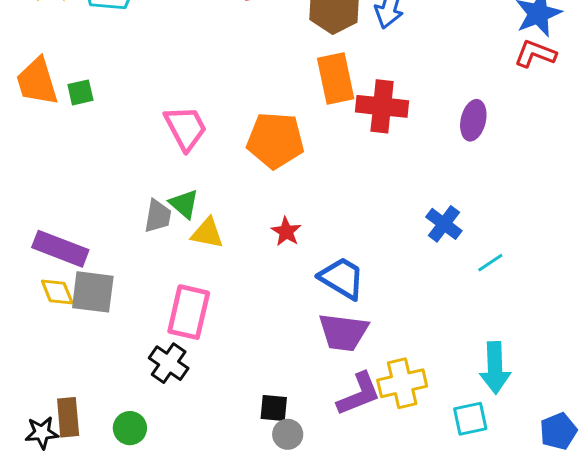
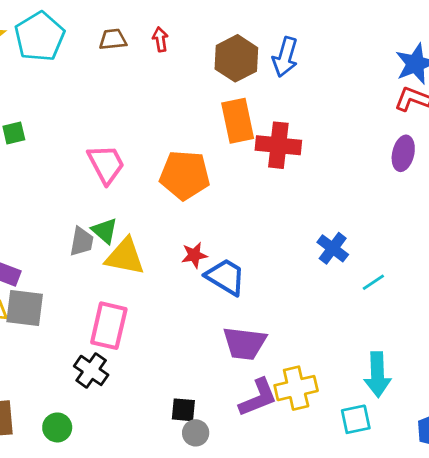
purple ellipse: (473, 120) -> (403, 153), moved
red star: (286, 232) -> (194, 255), turned 30
yellow triangle: (207, 233) -> (125, 256), size x1.4
blue trapezoid: (342, 278) -> (225, 277), moved

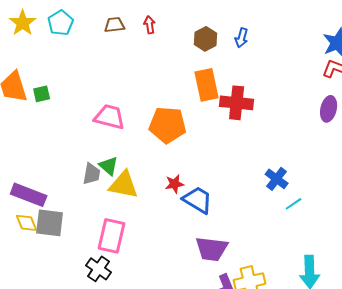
cyan pentagon: (40, 37) -> (61, 23), size x0.7
blue arrow: (285, 57) -> (242, 38), size x0.7
brown hexagon: (236, 58) -> (206, 39), size x0.7
pink trapezoid: (106, 164) -> (110, 117), turned -48
cyan line: (373, 282) -> (294, 204), moved

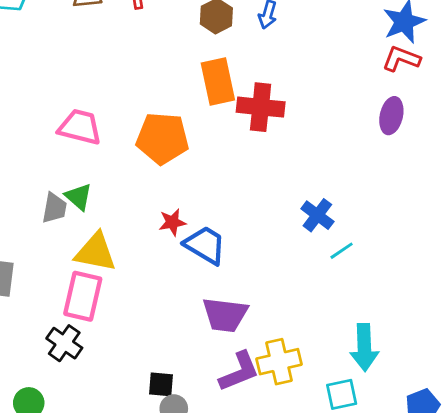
yellow triangle: (124, 185) -> (96, 252), moved

